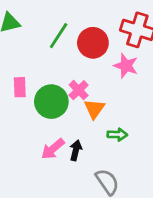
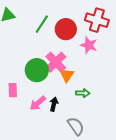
pink rectangle: (20, 87) -> (13, 90), moved
pink cross: (79, 90) -> (56, 62), size x1.5

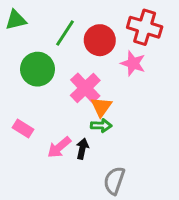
green circle: (37, 70) -> (38, 69), moved
pink rectangle: (13, 90) -> (23, 128), turned -56
green arrow: (83, 93) -> (101, 126), moved
gray semicircle: (76, 126) -> (114, 181), turned -126

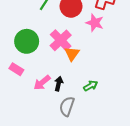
green circle: (38, 69) -> (27, 41), moved
green arrow: (101, 126) -> (91, 86), moved, turned -32
gray semicircle: (114, 181) -> (67, 106), moved

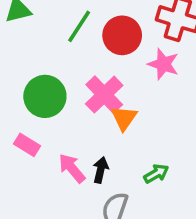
pink arrow: (42, 83) -> (72, 168), turned 90

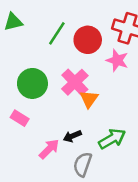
pink arrow: (72, 168) -> (49, 149), moved, turned 85
black arrow: (101, 170) -> (72, 136), turned -126
green arrow: (156, 174) -> (112, 139), size x1.5

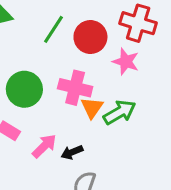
pink cross: (75, 82) -> (75, 88), turned -32
green arrow: (112, 139) -> (120, 112), moved
pink arrow: (49, 149) -> (44, 146), moved

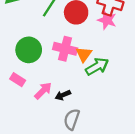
pink star: (126, 62) -> (107, 20), moved
orange triangle: (92, 108) -> (84, 54), moved

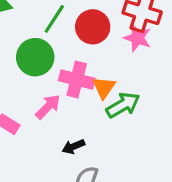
green circle: (29, 50) -> (35, 57), moved
pink arrow: (43, 91) -> (48, 107), moved

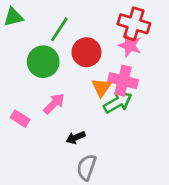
red circle: (93, 27) -> (86, 52), moved
pink cross: (77, 79) -> (123, 81), moved

